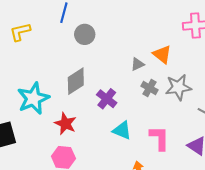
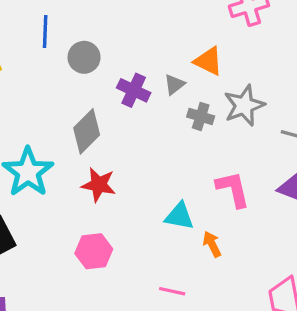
purple cross: (107, 99) -> (134, 90), moved
red star: (65, 124) -> (99, 185), moved
cyan triangle: (122, 130) -> (179, 216), moved

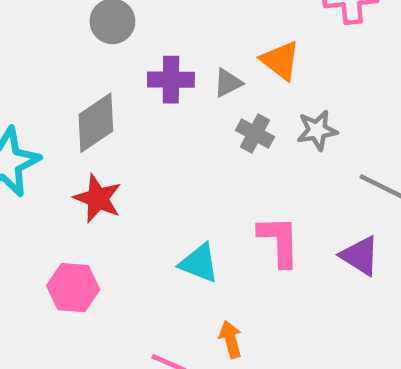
purple cross: (134, 90) -> (171, 80), turned -36
gray star: (244, 105) -> (317, 130), size x0.7
orange arrow: (212, 244) -> (231, 339), moved

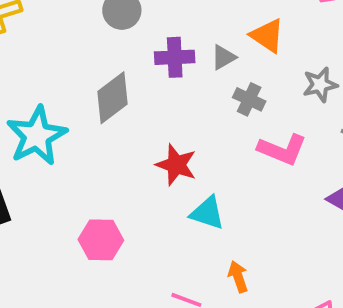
gray star: (317, 130) -> (320, 85), moved
red star: (98, 198) -> (176, 165), moved
pink L-shape: (279, 241) -> (282, 150), moved, turned 117

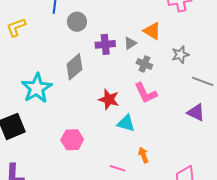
pink L-shape: (282, 150) -> (146, 93), moved, turned 45

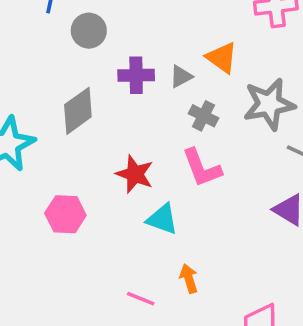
gray star: (180, 55) -> (269, 104), size x1.6
pink hexagon: (72, 140) -> (65, 214), moved

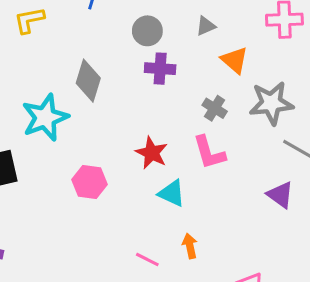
gray circle: (89, 31) -> (147, 31), moved
gray triangle: (181, 76) -> (206, 26), moved
gray diamond: (78, 111) -> (88, 81), moved, turned -42

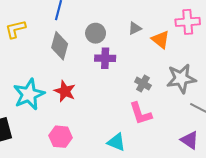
orange triangle: (235, 60) -> (161, 40), moved
gray diamond: (88, 81) -> (60, 46), moved
red star: (152, 153) -> (65, 91), moved

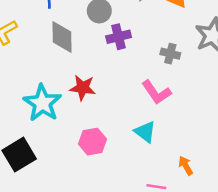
pink L-shape: (141, 114) -> (156, 92), moved
cyan triangle: (116, 142) -> (145, 132), moved, turned 30

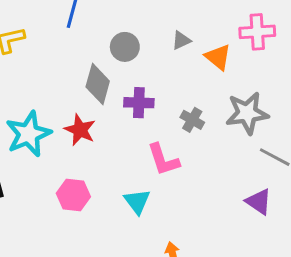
gray diamond: (62, 37) -> (98, 84), moved
purple cross: (119, 37) -> (139, 103), moved

